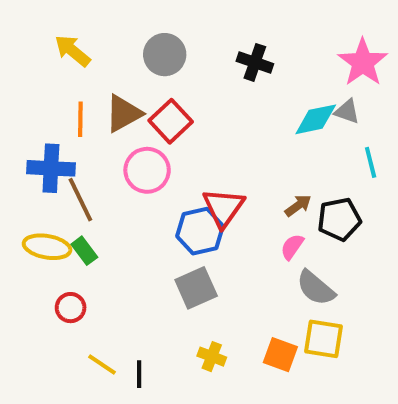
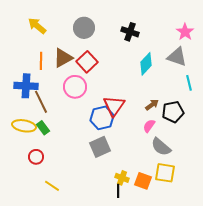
pink star: (363, 62) -> (185, 32), size x0.7
gray triangle: (347, 111) -> (177, 57), size x1.5
cyan diamond: (316, 119) -> (146, 64), moved, turned -35
yellow cross: (212, 357) -> (122, 178), moved
black line: (139, 374) -> (118, 191), moved

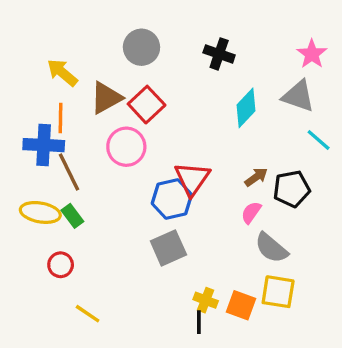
yellow arrow: (37, 26) -> (62, 73), moved
orange line: (41, 61) -> (61, 118), moved
cyan line: (189, 83) -> (319, 140), turned -35

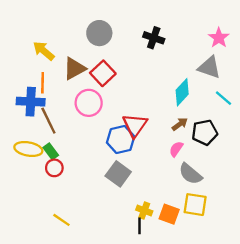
cyan diamond: (246, 108) -> (182, 92), moved
gray square: (168, 248) -> (118, 174), turned -30
red circle: (61, 265) -> (54, 168), moved

